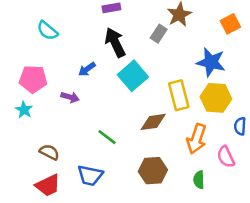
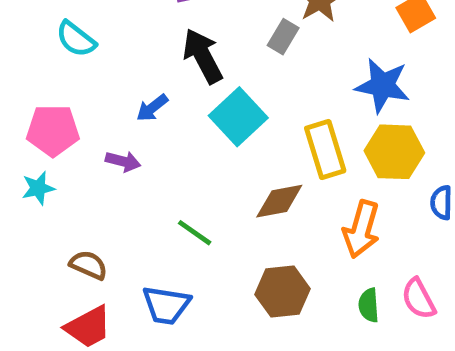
cyan star: (24, 110) -> (38, 188), turned 30
pink semicircle: (226, 157) -> (419, 299), moved

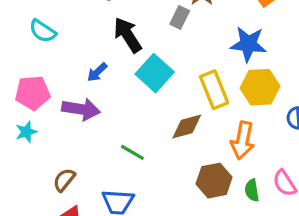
purple arrow: (123, 161) -> (81, 109), size x1.6
brown semicircle: (89, 265) -> (64, 180), turned -70
brown hexagon: (282, 292) -> (214, 181), moved

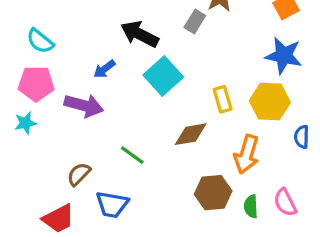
cyan semicircle: (43, 31) -> (40, 41), moved
black arrow: (128, 35) -> (140, 34), turned -36
blue star: (248, 44) -> (284, 56), moved
yellow rectangle: (214, 90) -> (223, 99), size x0.7
brown semicircle: (64, 180) -> (79, 174), moved

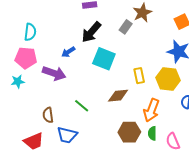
black arrow: (140, 34) -> (91, 32), turned -80
cyan semicircle: (40, 41) -> (30, 32), turned -126
cyan square: (163, 76) -> (104, 59), turned -30
brown semicircle: (79, 174) -> (48, 115), turned -56
green semicircle: (251, 206) -> (152, 133), moved

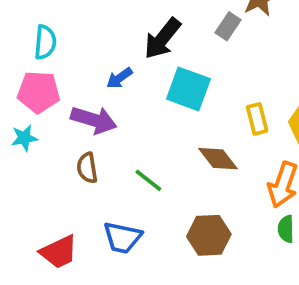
brown diamond: (118, 96) -> (218, 159), turned 60
brown semicircle: (48, 115) -> (87, 168), moved
brown hexagon: (129, 132) -> (209, 235), moved

